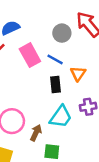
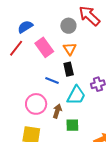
blue line: (55, 59) -> (52, 81), moved
orange triangle: (78, 73) -> (70, 49), moved

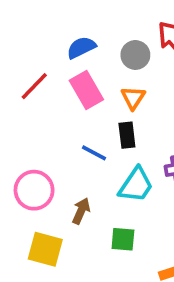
blue semicircle: (25, 27) -> (81, 47), moved
pink circle: (36, 104) -> (34, 190), moved
brown arrow: (57, 111) -> (81, 211), moved

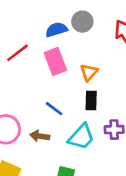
gray circle: (135, 55) -> (82, 22), moved
black rectangle: (127, 135) -> (91, 100), moved
brown arrow: (81, 211) -> (40, 136), moved, turned -114

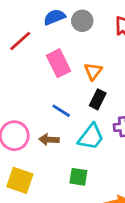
blue semicircle: (56, 30) -> (54, 17), moved
red line: (17, 53) -> (20, 41), moved
black rectangle: (91, 100) -> (98, 99), turned 30

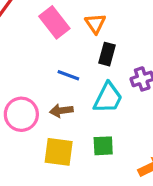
yellow square: (20, 180) -> (59, 152), moved

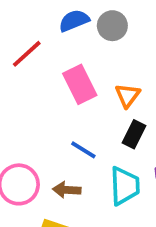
cyan trapezoid: (108, 98) -> (125, 186), turned -40

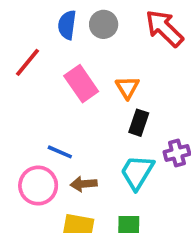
blue semicircle: (74, 21) -> (67, 25), turned -52
blue line: (83, 150) -> (60, 152), moved
cyan trapezoid: (125, 186) -> (137, 172), turned -138

